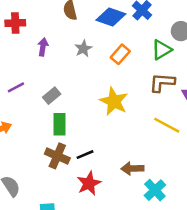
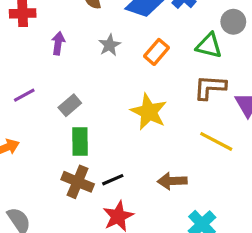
green triangle: (162, 50) -> (209, 46), turned 45
brown arrow: (132, 169) -> (172, 181), moved

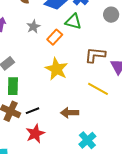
green triangle: (209, 46) -> (73, 22), moved
orange rectangle: (156, 52) -> (55, 37), moved

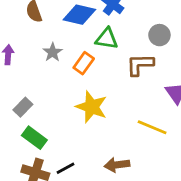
gray circle: (111, 15) -> (159, 35), moved
brown L-shape: (95, 55) -> (140, 65), moved
green rectangle: (13, 86) -> (34, 138), turned -48

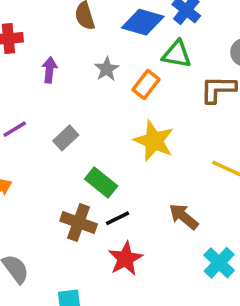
green rectangle: (34, 138) -> (101, 182), moved
brown arrow: (117, 165) -> (184, 217), turned 45

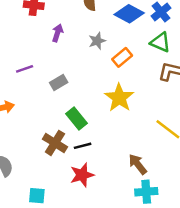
green triangle: (177, 54) -> (160, 42), moved
brown arrow: (184, 217) -> (138, 164), moved
cyan cross: (219, 263) -> (146, 192), turned 30

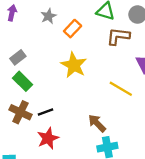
green rectangle: (76, 119) -> (23, 81), moved

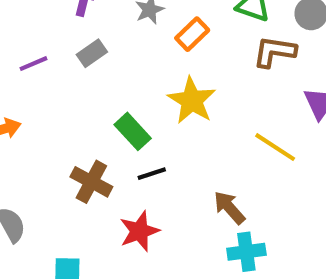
gray rectangle: (18, 57) -> (92, 53), moved
green rectangle: (23, 81) -> (133, 131), moved
black line: (46, 112) -> (152, 174), moved

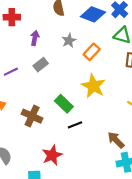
brown cross: (91, 182) -> (32, 116), moved
red star: (139, 231) -> (52, 155), moved

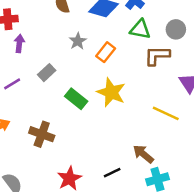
purple arrow: (35, 38) -> (19, 44), moved
green rectangle: (64, 104) -> (76, 99), moved
black line: (75, 125) -> (112, 173), moved

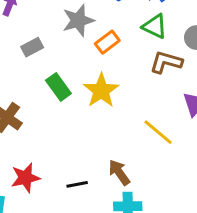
gray star: (78, 41) -> (78, 20), size x1.5

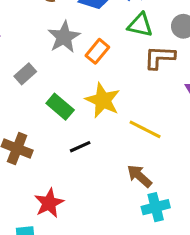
yellow line: (158, 132) -> (145, 129), moved
black line: (77, 184) -> (80, 147), moved

